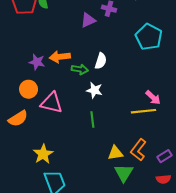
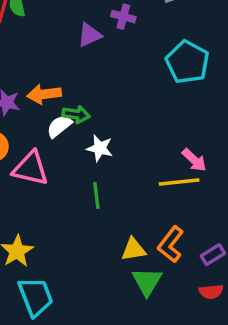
white semicircle: (101, 61) -> (59, 126), moved, turned -147

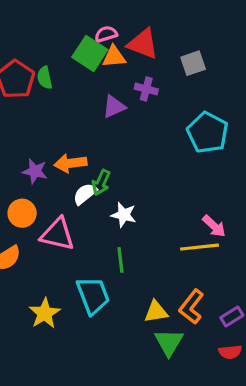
green arrow: (76, 114) -> (101, 183), turned 105
cyan trapezoid: (36, 297) -> (93, 295), moved

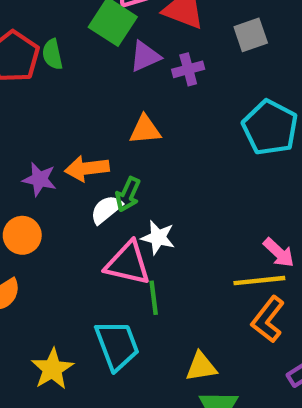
orange triangle: (114, 57) -> (145, 130), moved
purple cross: (146, 89) -> (188, 69), turned -30
purple triangle: (114, 107) -> (145, 56), moved
pink triangle: (58, 234) -> (128, 263), moved
orange L-shape: (191, 307) -> (268, 319), moved

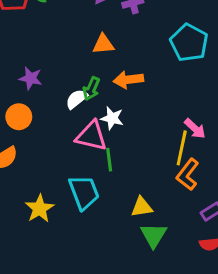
orange arrow: (87, 168) -> (128, 80), moved
yellow line: (259, 281) -> (182, 148), turned -72

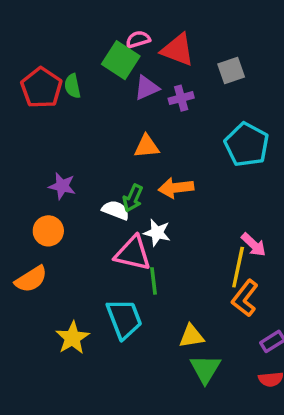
white semicircle: (77, 99) -> (116, 210), turned 60

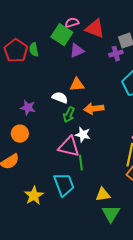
purple cross: (181, 98) -> (116, 54), moved
white semicircle: (116, 210) -> (60, 98), moved

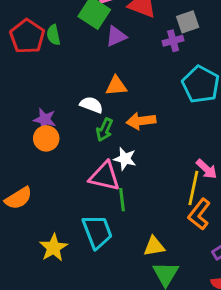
orange circle: (20, 134) -> (46, 138), moved

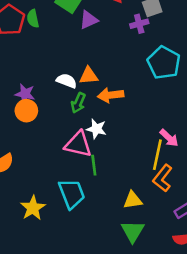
orange triangle: (116, 86) -> (89, 76), moved
yellow triangle: (154, 246) -> (133, 200), moved

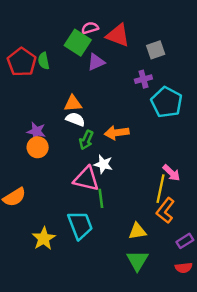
purple cross: (139, 24) -> (143, 79), moved
orange triangle: (89, 76) -> (73, 103), moved

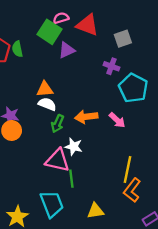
purple cross: (143, 79) -> (111, 66), turned 35
pink arrow: (171, 173) -> (117, 120), moved
yellow triangle: (137, 231) -> (95, 211), moved

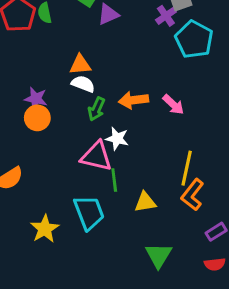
purple cross: (111, 66) -> (166, 16), moved, turned 35
cyan pentagon: (133, 88) -> (194, 40), moved
yellow triangle: (95, 211) -> (145, 202), moved

